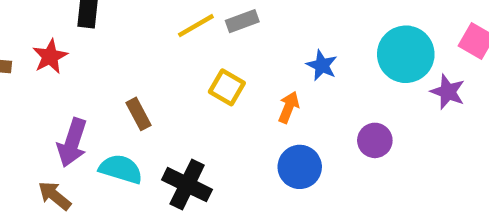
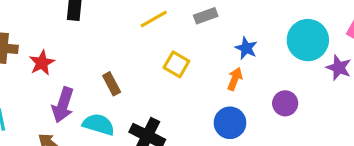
gray rectangle: (242, 21) -> (206, 16), moved
red star: (50, 56) -> (42, 63), moved
orange arrow: (289, 107) -> (235, 79), moved

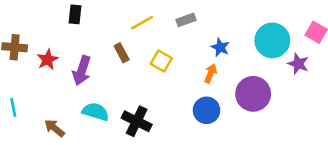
brown rectangle: (112, 84) -> (122, 53), moved
purple circle: (285, 103) -> (253, 94), size x1.6
purple arrow: (63, 105) -> (82, 71), moved

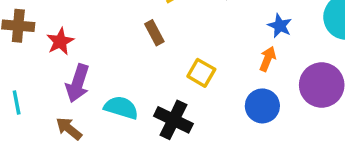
yellow square: (161, 61) -> (201, 73), moved
purple arrow: (82, 71) -> (78, 83), moved

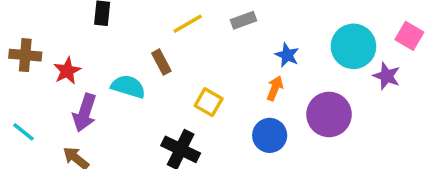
cyan line: (17, 102) -> (24, 132), turned -40
cyan semicircle: (121, 108) -> (128, 87), moved

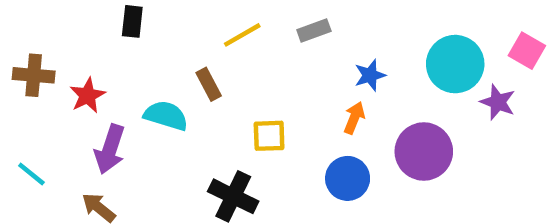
blue star: (287, 55) -> (370, 75), turned 30
yellow square: (209, 102) -> (269, 136), turned -32

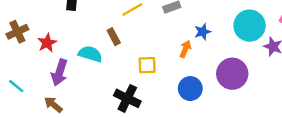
brown cross: (34, 75) -> (17, 32), turned -30
orange arrow: (354, 118) -> (185, 49), moved

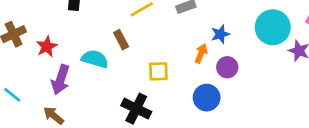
purple circle: (232, 74) -> (227, 67), moved, size x0.6

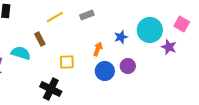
blue star: (220, 34) -> (121, 37), moved
purple circle: (227, 67) -> (128, 66), moved
blue circle: (207, 98) -> (105, 71), moved

